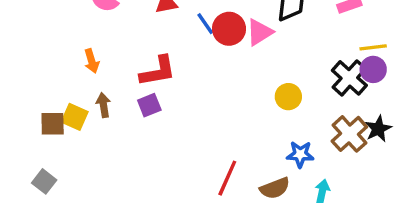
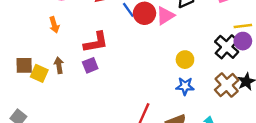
orange arrow: (92, 61) -> (54, 25), moved
brown square: (53, 124) -> (24, 65), moved
blue star: (300, 154) -> (185, 86), moved

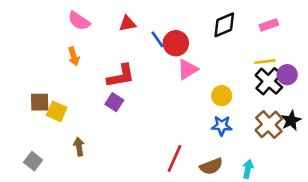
pink triangle: (165, 16) -> (188, 69), moved
yellow line: (243, 26) -> (265, 62), moved
brown arrow: (59, 65) -> (79, 147), moved
purple square: (90, 65) -> (114, 102), turned -35

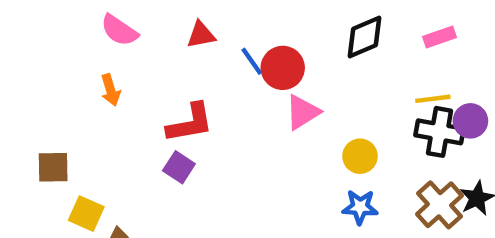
black cross: (269, 81) -> (439, 132), turned -32
yellow square: (57, 111) -> (86, 214), moved

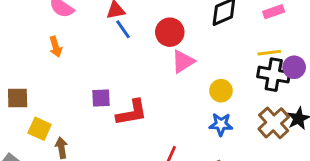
blue line: (252, 61) -> (123, 29), moved
red L-shape: (190, 123) -> (132, 113), moved
purple square: (179, 167) -> (101, 98), turned -36

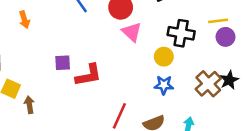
yellow line: (269, 53) -> (218, 21), moved
pink triangle: (183, 61) -> (132, 32), turned -45
black cross: (274, 75) -> (181, 33), moved

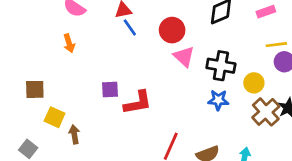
black cross: (181, 33) -> (221, 66), moved
yellow circle: (164, 57) -> (254, 83), moved
blue star: (164, 85) -> (218, 100), moved

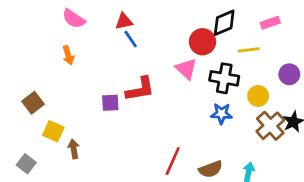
red circle: (172, 30) -> (203, 42), moved
yellow line: (276, 45) -> (249, 50), moved
brown square: (35, 89) -> (33, 103), turned -36
red L-shape: (138, 103) -> (140, 89), moved

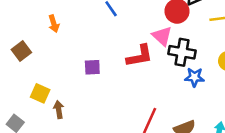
black cross: (224, 78) -> (182, 52), moved
red L-shape: (140, 89) -> (140, 56), moved
brown square: (33, 103) -> (21, 51), moved

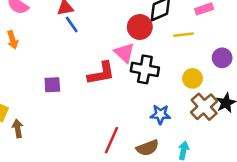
blue star: (194, 77) -> (160, 114), moved

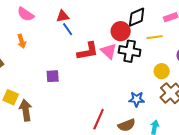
black cross: (145, 69) -> (130, 51), moved
red L-shape: (101, 73) -> (88, 51), moved
brown arrow: (18, 129) -> (26, 110), size x1.5

